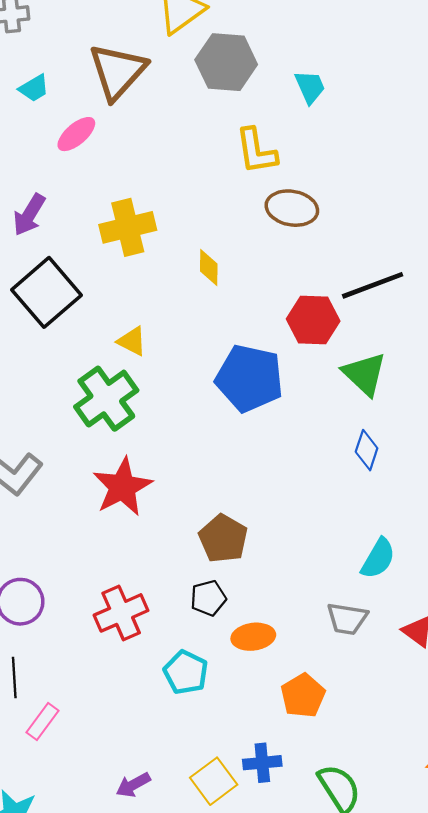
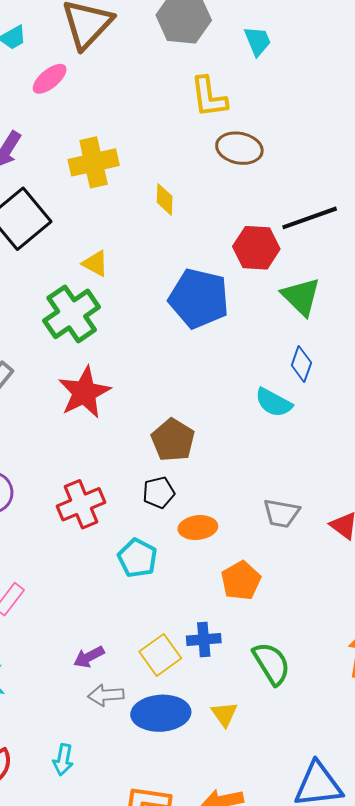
cyan semicircle: (378, 558) -> (274, 403), moved, turned 87

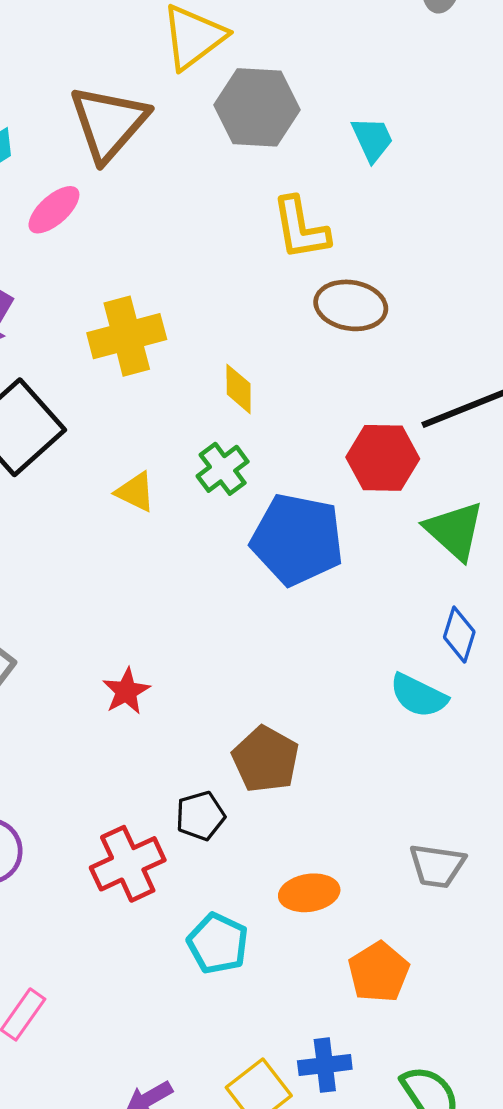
green cross: (72, 314) -> (223, 469), moved, size x0.6
red star: (84, 392) -> (126, 691), size x0.6
black pentagon: (159, 493) -> (200, 816), moved

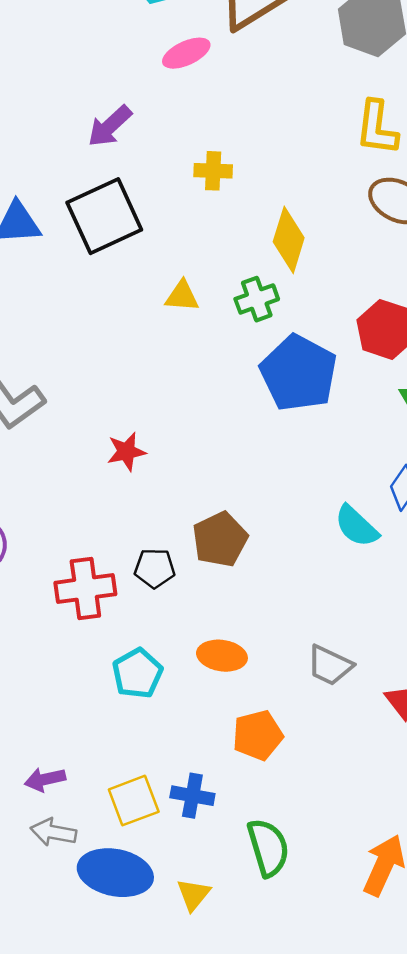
yellow cross: (127, 336) -> (213, 171), size x0.6
yellow diamond: (239, 389) -> (289, 240), size x1.5
yellow triangle: (135, 492) -> (182, 296), turned -39

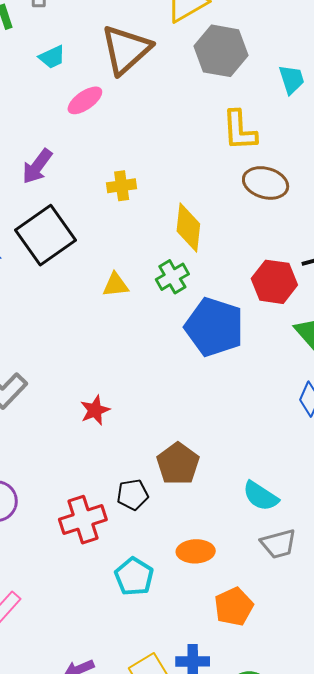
cyan semicircle: (356, 526) -> (261, 496), moved
gray trapezoid: (330, 665) -> (278, 544), turned -30

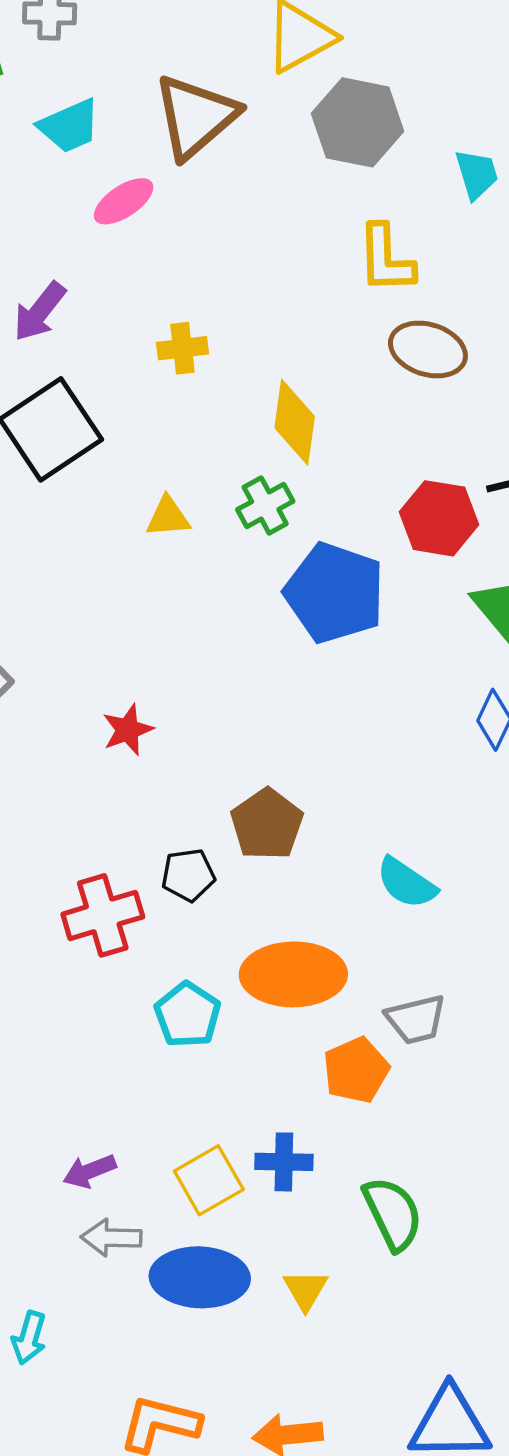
cyan trapezoid: (52, 57) -> (69, 126), size x1.4
gray trapezoid: (278, 544) -> (416, 1019), moved
orange ellipse: (196, 551) -> (293, 974), size x1.6

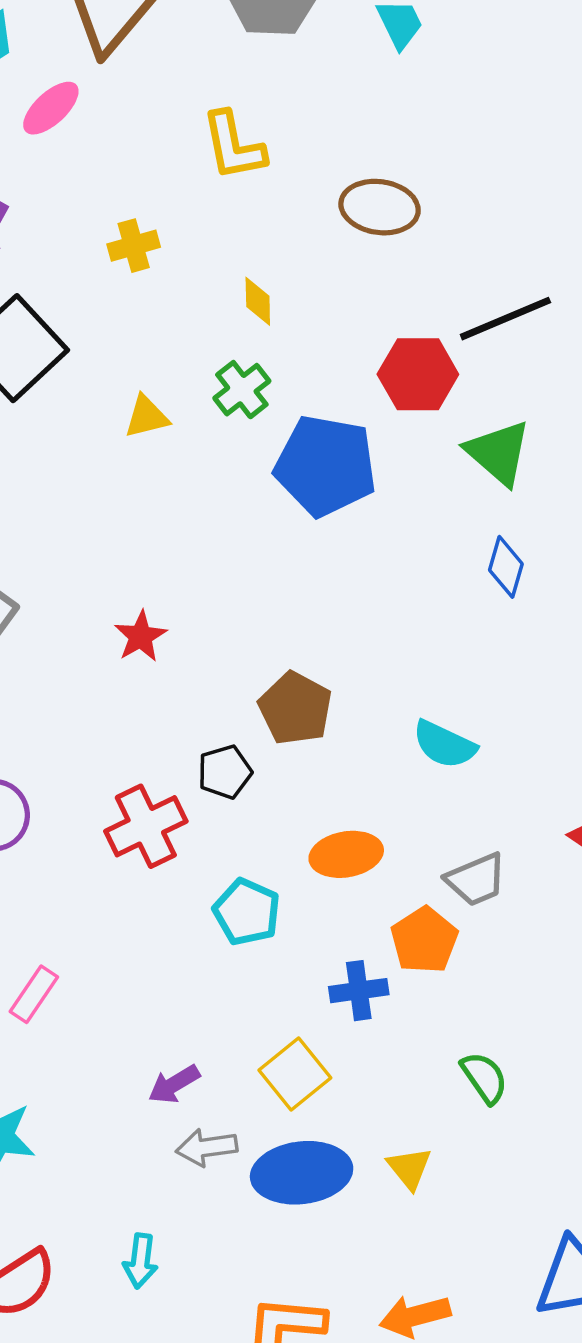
yellow L-shape: (386, 259) -> (233, 146), moved
yellow diamond: (295, 422) -> (258, 301), size x0.6
orange ellipse: (293, 974) -> (346, 854), size x0.7
blue cross: (284, 1162) -> (359, 991), moved
green semicircle: (393, 1214) -> (484, 1078), size x0.7

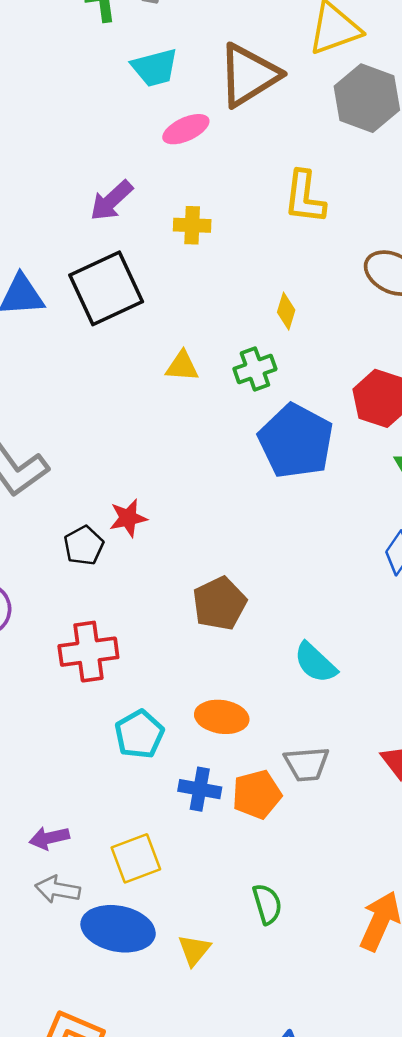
yellow cross: (134, 246) -> (192, 225), moved
black pentagon: (225, 772) -> (84, 546), moved, turned -30
blue cross: (359, 991) -> (200, 789), moved

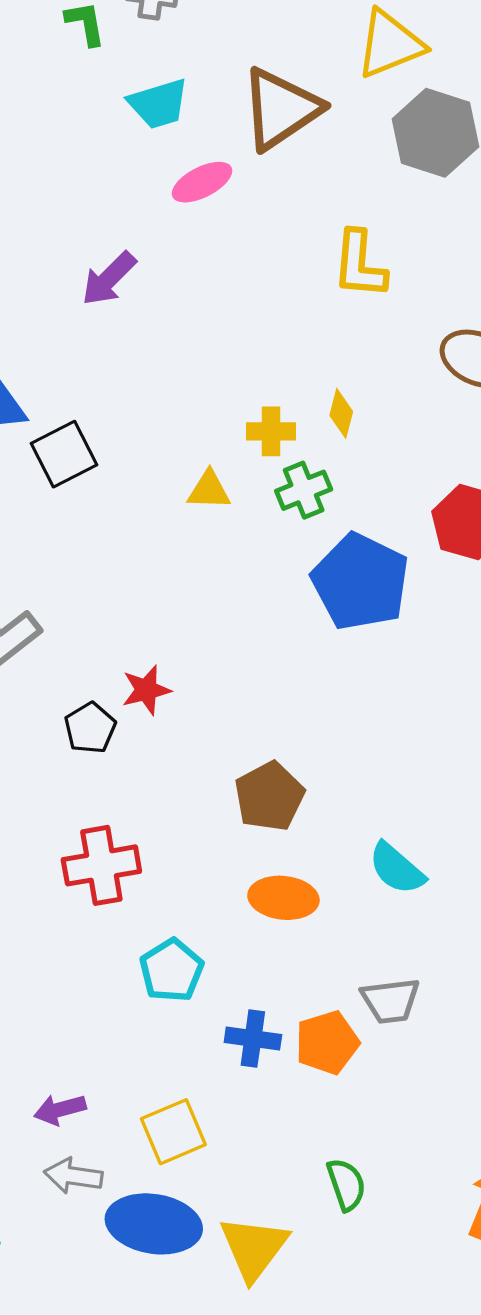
yellow cross: (192, 225) -> (271, 431), moved
black square: (106, 288) -> (64, 454), moved, size x0.7
orange ellipse: (222, 717) -> (283, 898), moved
yellow triangle: (194, 950) -> (254, 1248), size x1.6

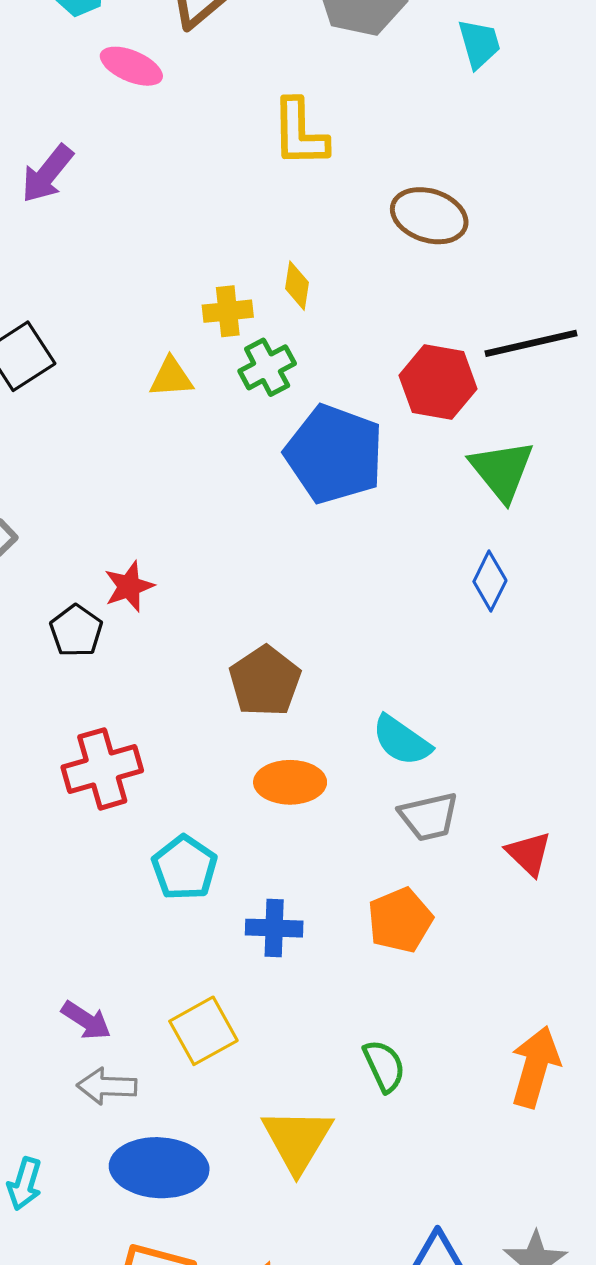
pink ellipse: (202, 182) -> (131, 66), turned 56
gray trapezoid: (390, 1001) -> (429, 817), moved
orange pentagon: (327, 1043) -> (400, 920), moved
purple arrow: (60, 1109) -> (86, 1020), turned -126
blue ellipse: (154, 1224) -> (159, 1168), moved

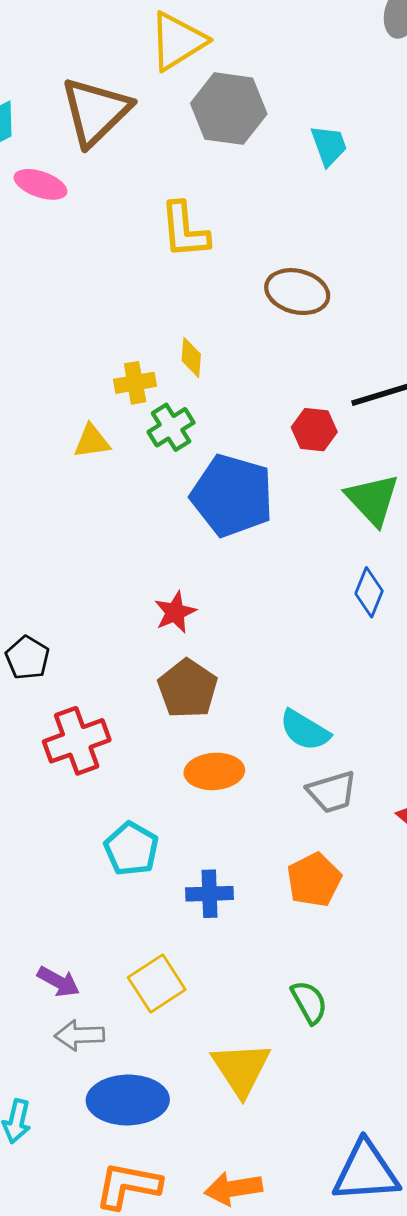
red hexagon: (438, 382) -> (314, 430), size x0.7
red star: (129, 586) -> (175, 612), moved
red cross: (102, 769) -> (77, 741), moved

